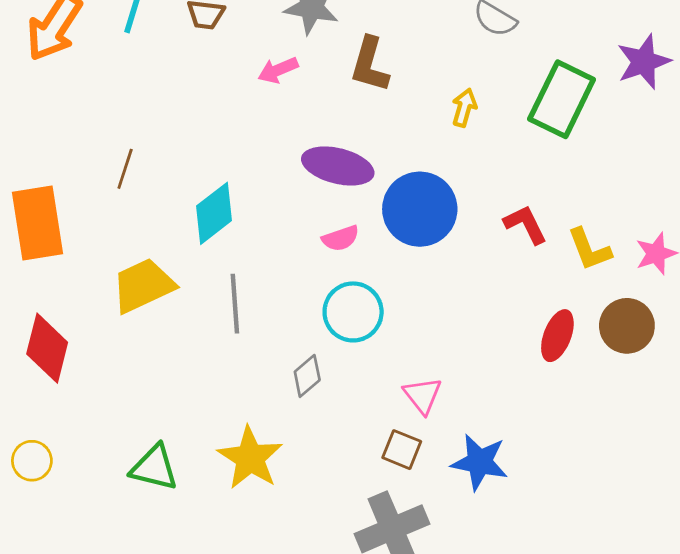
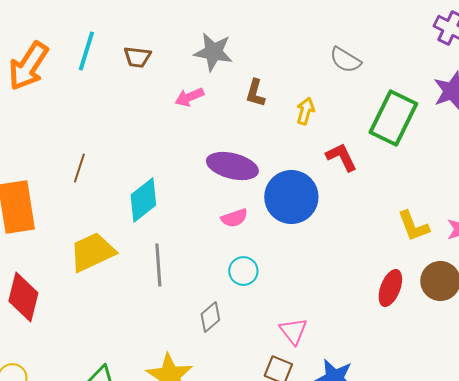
brown L-shape: (370, 65) -> (255, 93), size x0.7
yellow arrow: (464, 108) -> (305, 111), moved
red L-shape: (525, 224) -> (341, 157), moved
cyan circle: (353, 312) -> (243, 271), size x0.7

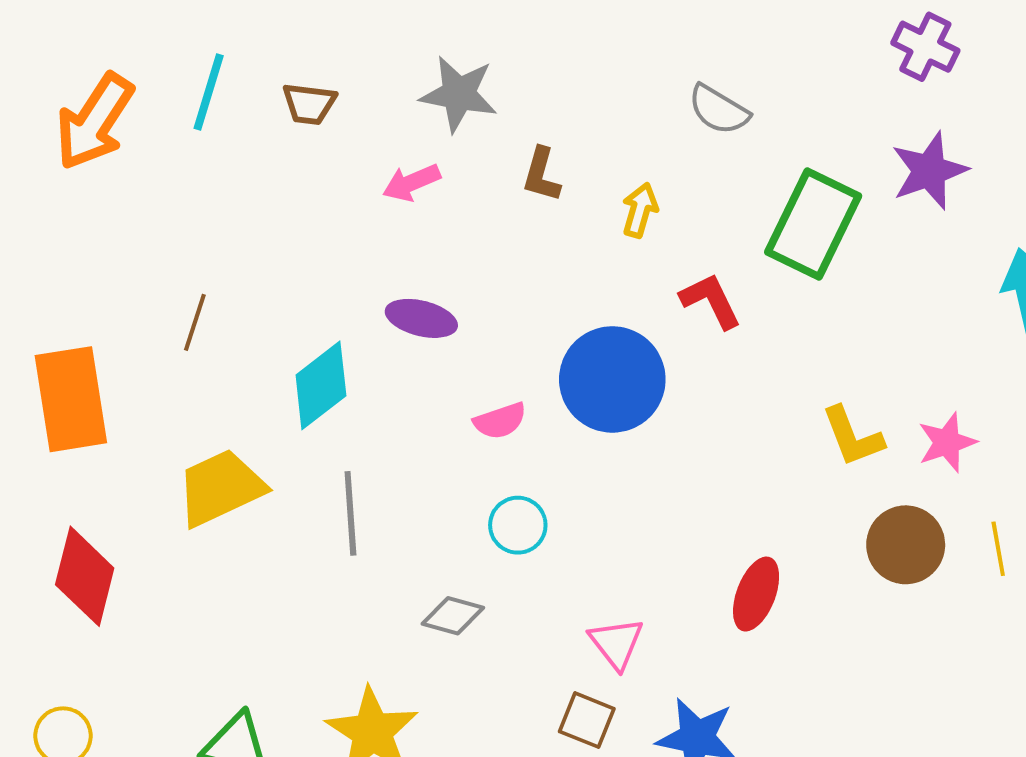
purple ellipse: (232, 166) -> (421, 318), moved, size x0.7
red ellipse: (390, 288) -> (756, 594), moved
gray diamond: (210, 317) -> (453, 616), turned 56

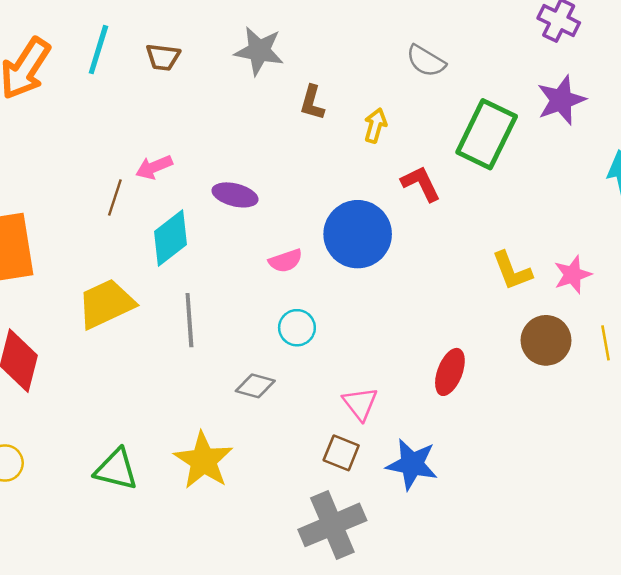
pink arrow: (411, 183) -> (154, 167), moved
brown line: (195, 322) -> (115, 197), moved

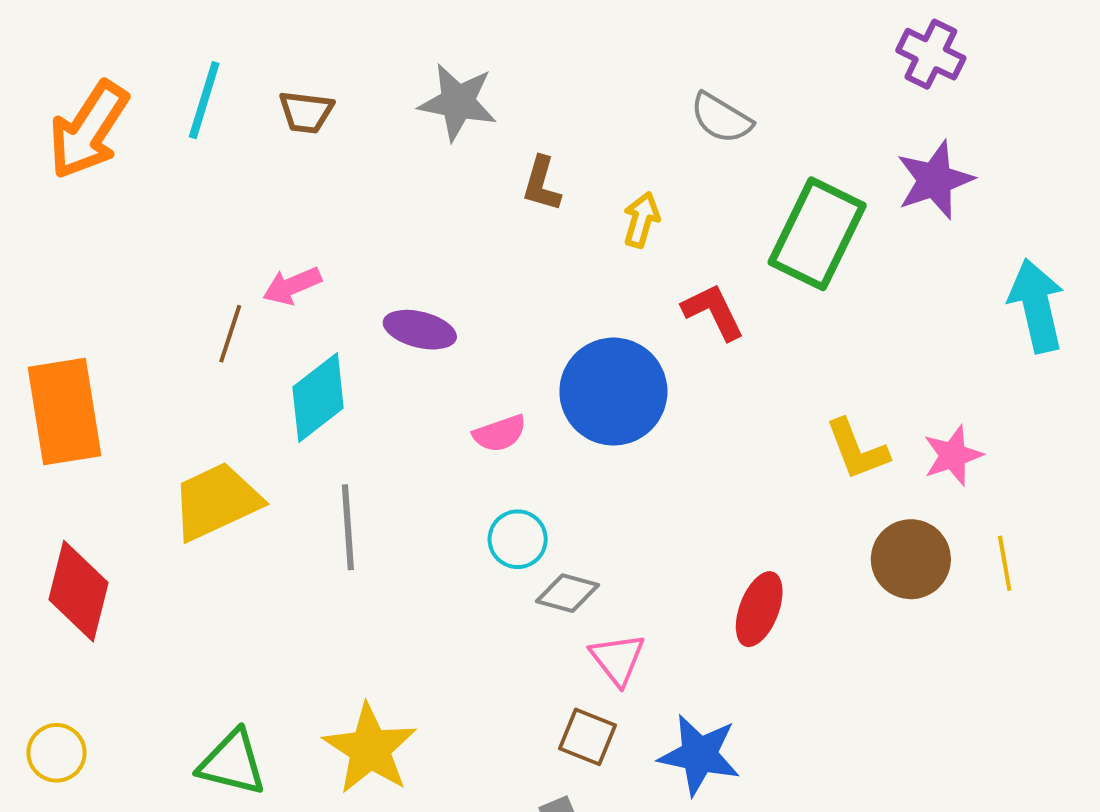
gray diamond: (255, 386) -> (568, 593), moved

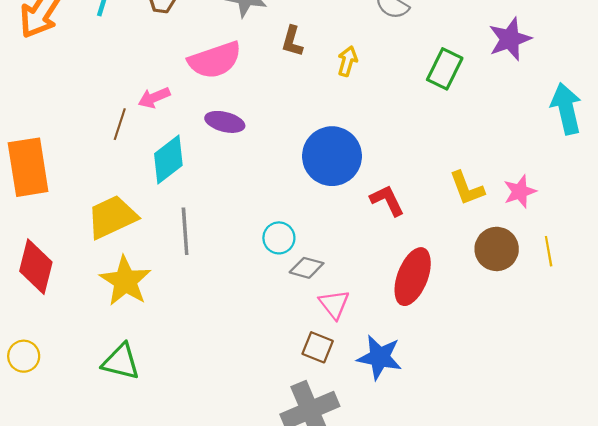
green rectangle: (817, 234) -> (445, 69), size x0.7
red L-shape: (713, 312) -> (387, 200), moved
pink semicircle: (500, 433) -> (215, 60), moved, size x1.8
red ellipse: (759, 609) -> (413, 277), size x1.4
yellow star: (370, 749) -> (125, 281), moved

